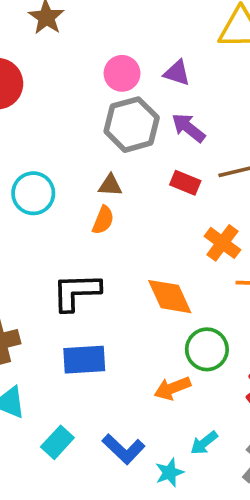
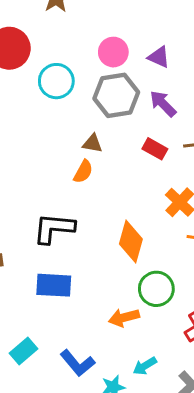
cyan circle: (33, 193) -> (56, 81), moved
orange diamond: (170, 297) -> (131, 241), turned 33

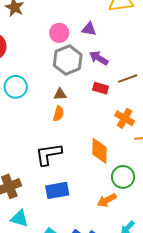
cyan circle: (56, 81) -> (16, 87), moved

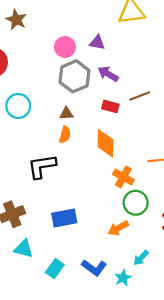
orange cross: (125, 118) -> (123, 177), moved
orange diamond: (99, 151) -> (106, 143), moved
black L-shape: (49, 154) -> (42, 166), moved

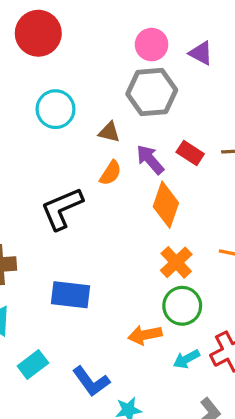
purple arrow: (108, 74) -> (150, 160), moved
brown triangle: (66, 114) -> (109, 132), moved
black L-shape: (42, 166) -> (62, 209), turned -32
cyan arrow: (141, 258) -> (186, 359), moved

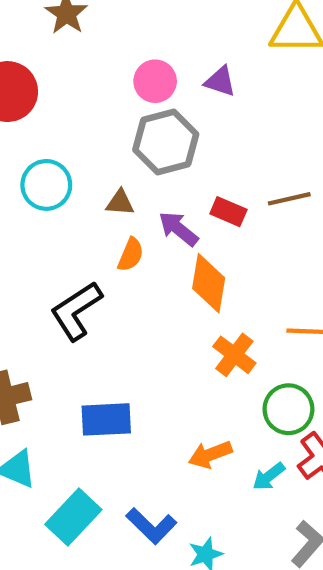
green circle: (182, 306) -> (288, 409), moved
cyan rectangle: (33, 364) -> (73, 517), size x1.4

